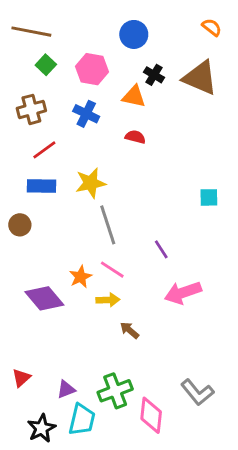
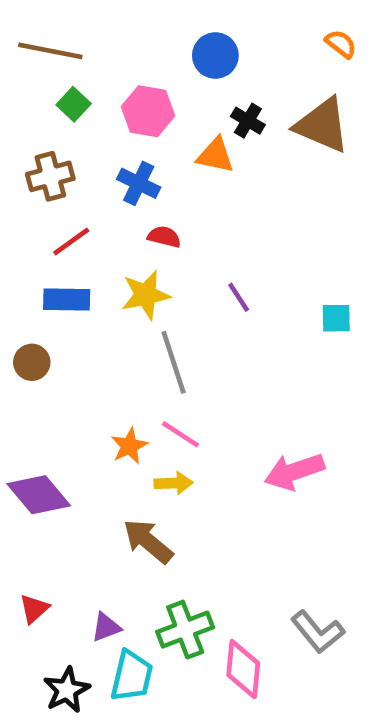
red semicircle: (135, 137) -> (164, 237), moved
purple line: (161, 249) -> (239, 297), moved
purple diamond: (44, 298) -> (39, 495), moved
brown arrow: (129, 330) -> (148, 541), moved, size x1.6

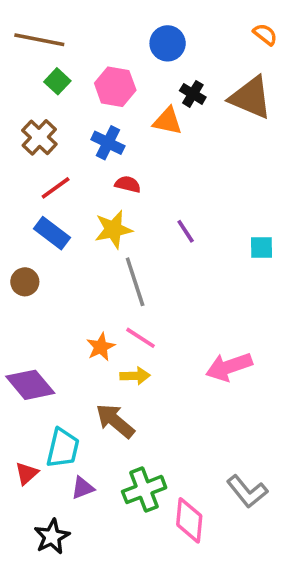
brown cross: (50, 176) -> (39, 137), turned -32
blue rectangle: (67, 300) -> (52, 233), turned 36
cyan trapezoid: (132, 676) -> (63, 448), moved

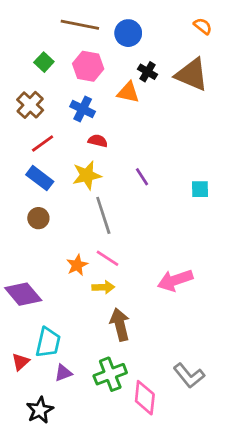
brown line: (39, 40) -> (80, 25), moved
brown circle: (25, 282) -> (38, 218), moved
brown arrow: (115, 421) -> (120, 324), moved, turned 36

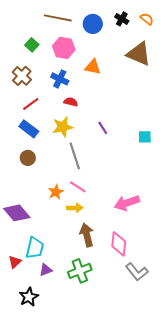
black cross: (148, 72) -> (122, 19), moved
pink diamond: (145, 398) -> (119, 244), moved

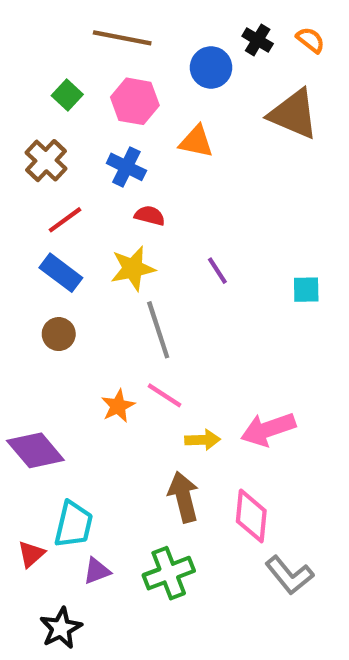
blue circle: (93, 24) -> (211, 67), moved
yellow arrow: (75, 208) -> (203, 440), moved

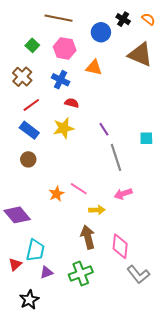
gray line: (158, 330) -> (116, 157), moved
pink arrow: (268, 429) -> (123, 194), moved, size x0.7

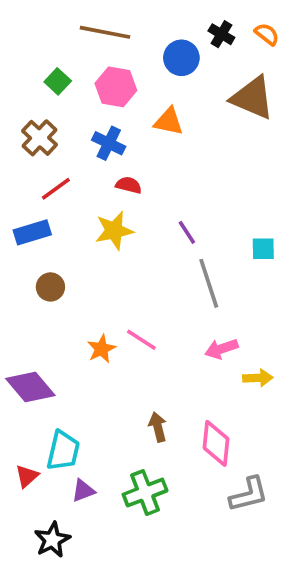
blue rectangle: (29, 130) -> (32, 232), moved, turned -54
yellow arrow: (97, 210) -> (258, 378), moved
brown arrow: (88, 237) -> (158, 427), size x0.7
gray L-shape: (138, 274) -> (249, 494), turned -65

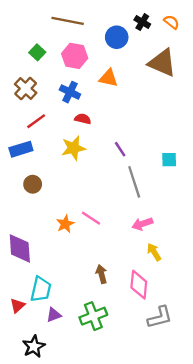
yellow arrow: (258, 378) -> (154, 252), moved, turned -120
purple diamond: (30, 387) -> (20, 248), turned 36

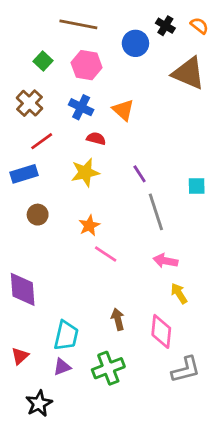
orange triangle: (108, 78) -> (123, 110), moved, turned 30
orange star: (65, 224) -> (89, 225), moved
pink arrow: (142, 224) -> (165, 261), turned 30
cyan trapezoid: (41, 289) -> (66, 336), moved

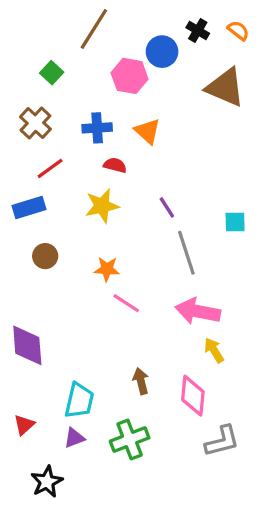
brown line: (78, 24) -> (94, 29), turned -69
pink hexagon: (87, 65) -> (130, 76), moved
blue cross: (81, 107) -> (97, 128), turned -30
orange star: (89, 225) -> (107, 269), turned 30
pink arrow: (165, 261) -> (198, 311), size x1.5

